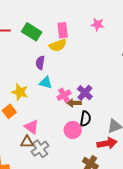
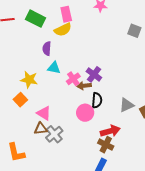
red arrow: (107, 143) -> (110, 131), moved

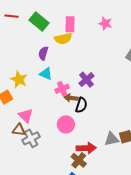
purple cross: (94, 74) -> (86, 80), moved
black semicircle: (97, 100) -> (81, 105), moved
gray triangle: (127, 105) -> (111, 139), moved

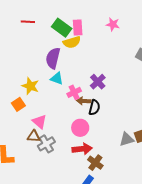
red line: (12, 16) -> (28, 22), moved
green rectangle: (39, 21) -> (62, 28), moved
purple semicircle: (43, 53) -> (53, 58), size x1.5
red arrow: (86, 148) -> (82, 149), moved

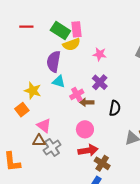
pink star: (113, 24) -> (100, 54), moved
black semicircle: (94, 108) -> (115, 108), moved

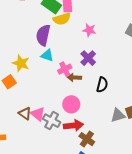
pink triangle: (44, 126) -> (38, 114), moved
brown triangle: (39, 141) -> (25, 113), turned 32
gray cross: (52, 148) -> (52, 121), moved, turned -30

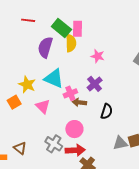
yellow semicircle: (62, 19) -> (71, 43), turned -78
purple semicircle: (43, 35) -> (45, 47), moved
cyan triangle: (47, 55) -> (54, 78), size x1.5
brown triangle: (25, 113) -> (20, 148), moved
pink triangle: (38, 114) -> (43, 106), moved

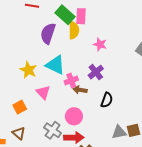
orange square: (14, 102) -> (20, 107), moved

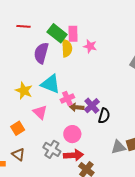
pink star: (100, 44) -> (90, 46), moved
purple cross: (96, 72) -> (92, 106), moved

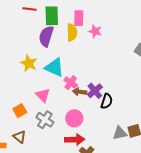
green rectangle: (57, 33) -> (52, 16), moved, turned 48
yellow star: (24, 91) -> (29, 63), moved
pink cross: (67, 98) -> (71, 83), turned -32
gray cross: (52, 149) -> (45, 120), moved

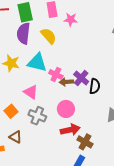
yellow semicircle: (72, 32) -> (49, 36), moved, turned -30

